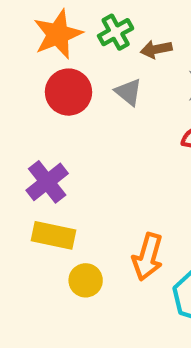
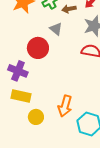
red circle: (68, 92) -> (38, 48), moved
purple cross: (47, 182) -> (18, 71), turned -30

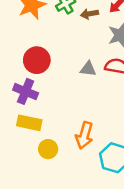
gray triangle: (56, 29) -> (88, 69), moved, turned -32
red circle: (38, 48) -> (37, 60), moved

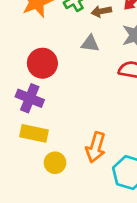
gray triangle: (88, 69) -> (90, 44), moved

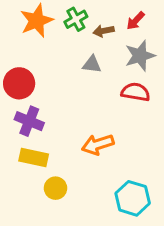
red circle: (42, 63) -> (19, 83), moved
orange arrow: (96, 147) -> (98, 144), moved, turned 56

